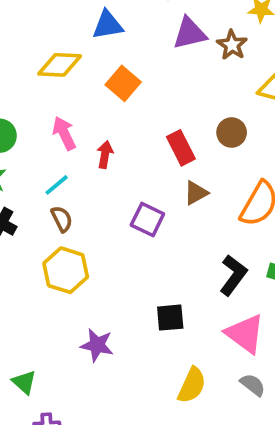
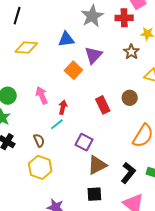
purple triangle: (190, 33) -> (93, 55), moved, turned -36
yellow diamond: (60, 65) -> (26, 48), moved
cyan line: (57, 185) -> (57, 124), moved
brown triangle: (196, 193) -> (97, 165), moved, size x1.5

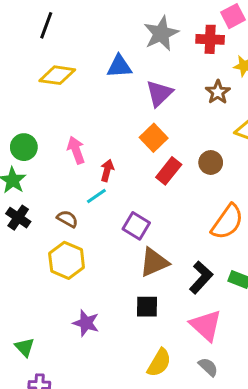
orange square: (73, 70) -> (154, 138), moved
red rectangle: (103, 105) -> (169, 171), turned 60
brown semicircle: (39, 140) -> (67, 219), turned -40

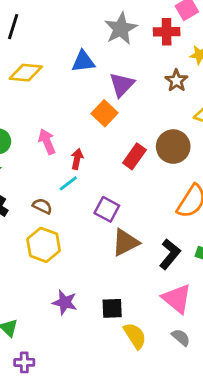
orange square: (154, 138) -> (104, 113), moved
brown circle: (211, 162) -> (173, 147), size x1.5
black square: (147, 307) -> (112, 308), moved
yellow semicircle: (159, 363) -> (135, 336), turned -60

